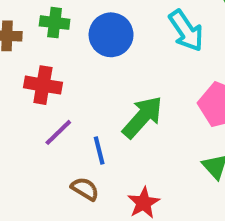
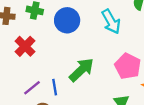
red cross: (43, 85) -> (25, 46), turned 30
purple line: (58, 132) -> (32, 88), moved

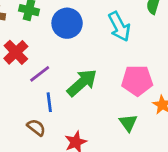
pink pentagon: (128, 66) -> (137, 80), turned -30
purple line: (32, 88) -> (40, 74), moved

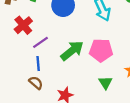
pink pentagon: (137, 80) -> (101, 50), moved
blue line: (49, 102) -> (38, 64), moved

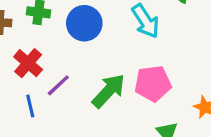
blue line: (38, 64) -> (30, 106), moved

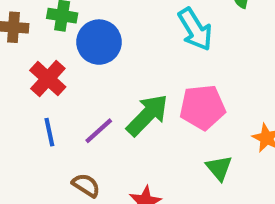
blue circle: (84, 23) -> (99, 42), moved
purple line: (58, 85) -> (99, 131), moved

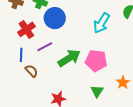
cyan arrow: (195, 29) -> (102, 23), turned 50
purple line: (99, 131) -> (45, 47), moved
brown semicircle: (86, 185) -> (32, 71), moved

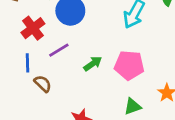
green arrow: (69, 58) -> (93, 64), size x0.6
green triangle: (97, 91) -> (133, 106), turned 40

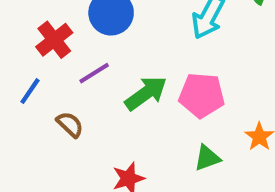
blue line: (28, 63) -> (30, 91), moved, turned 36
green arrow: (93, 64) -> (146, 93), size x1.5

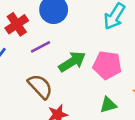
brown semicircle: (70, 124) -> (40, 86), moved, size x1.5

